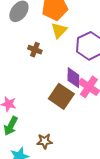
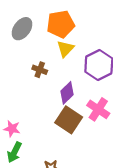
purple diamond: (73, 78) -> (67, 93), moved, turned 45

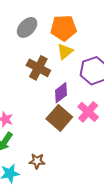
brown cross: (40, 70) -> (38, 68), size x1.6

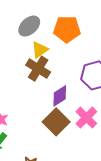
yellow triangle: (65, 51) -> (40, 50), moved

